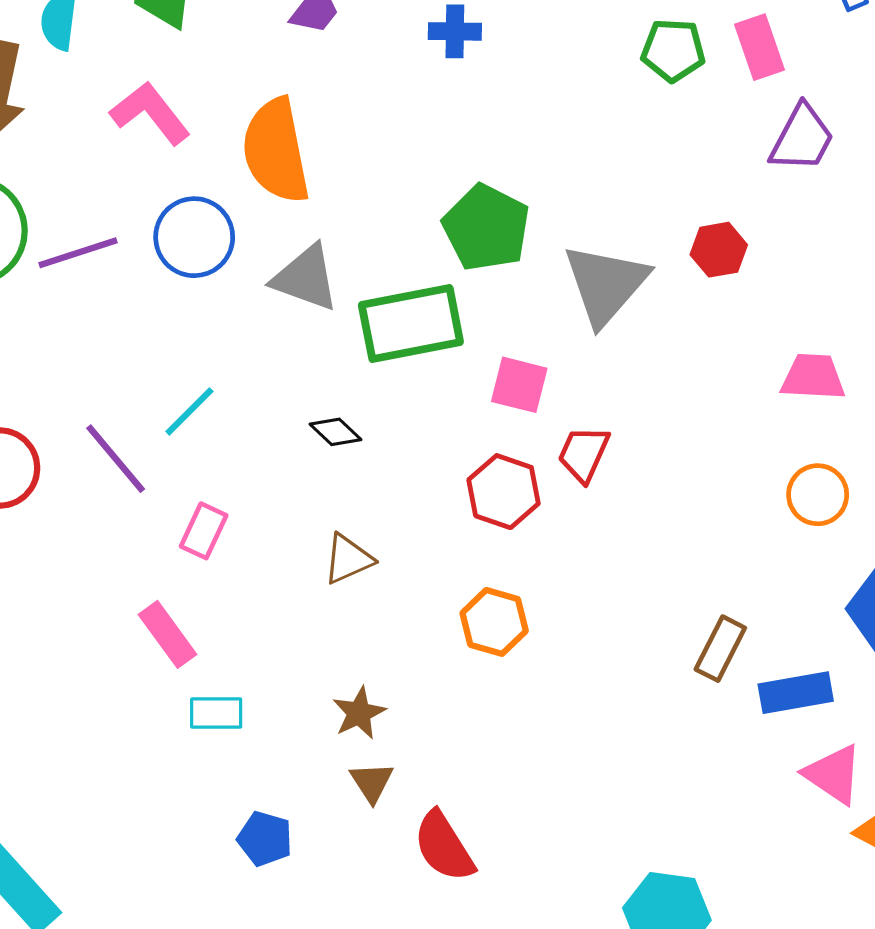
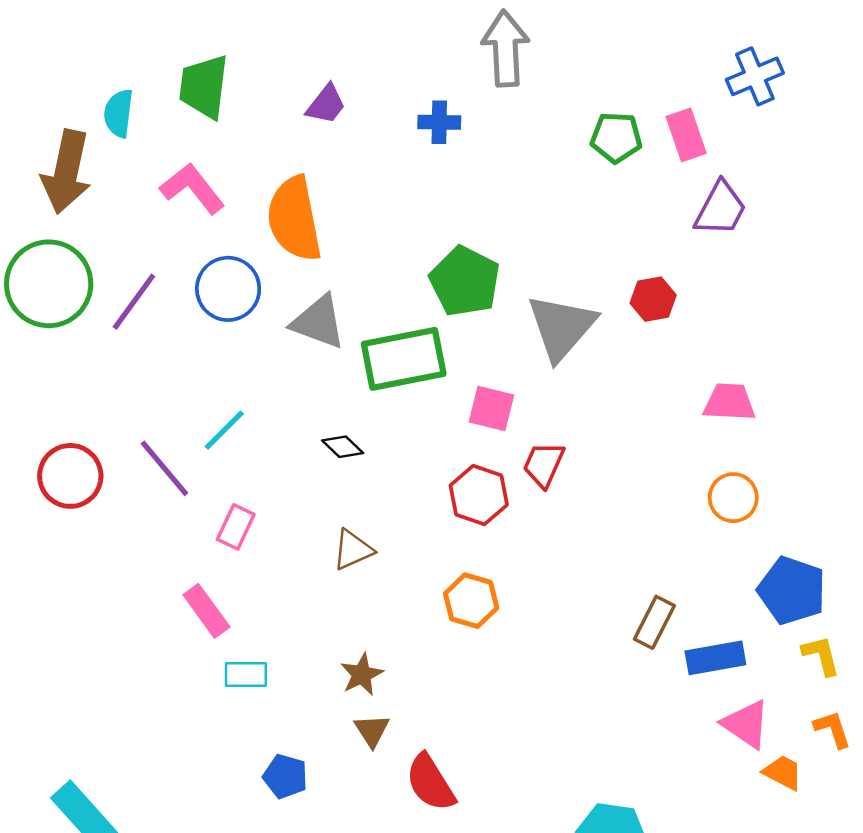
purple line: (78, 253) -> (134, 302), turned -36

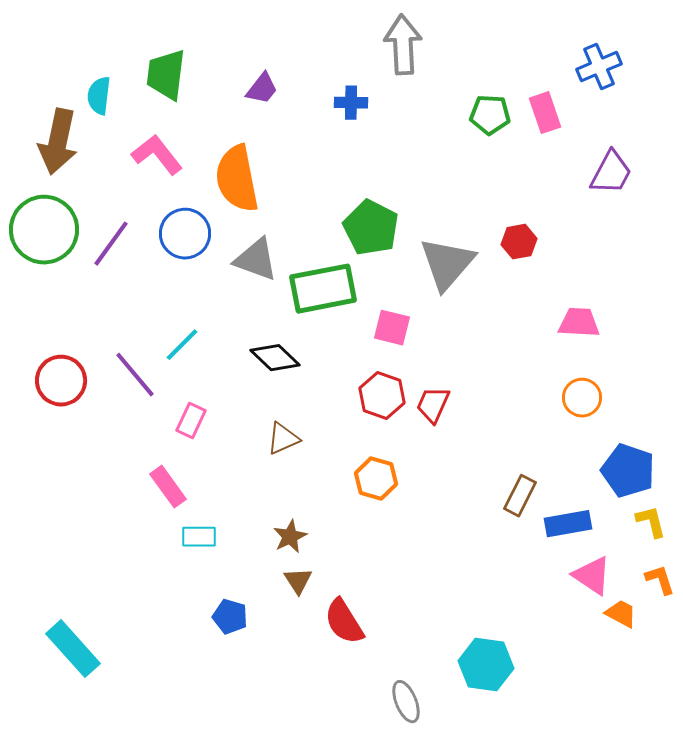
purple trapezoid: (721, 209) -> (611, 173), moved
black diamond: (343, 447) -> (275, 358), size x1.5
red trapezoid: (544, 464) -> (433, 405), moved

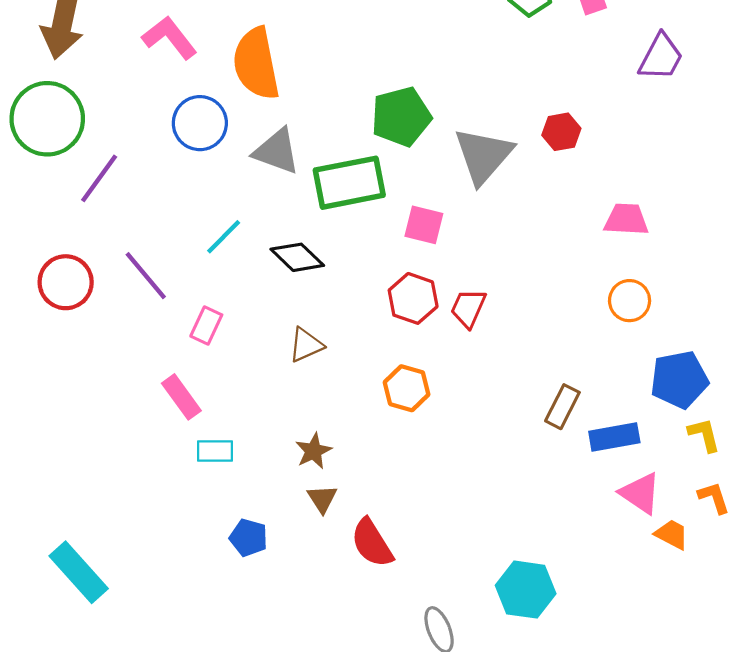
green pentagon: (371, 228) -> (401, 117), turned 30
purple line: (111, 244) -> (99, 178), moved
cyan line: (182, 345) -> (224, 237), moved
blue pentagon: (628, 471) -> (679, 380), turned -30

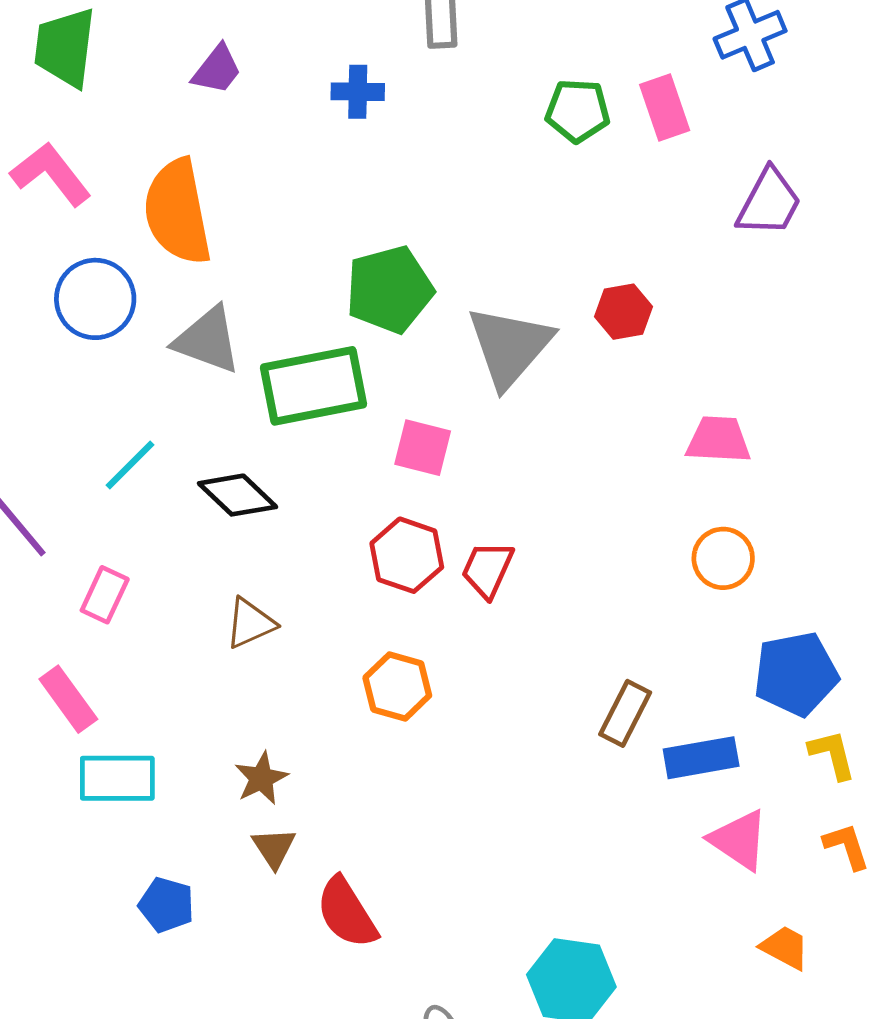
cyan rectangle: (215, 451) -> (117, 778), size x1.4
orange trapezoid: (672, 534) -> (785, 948), moved

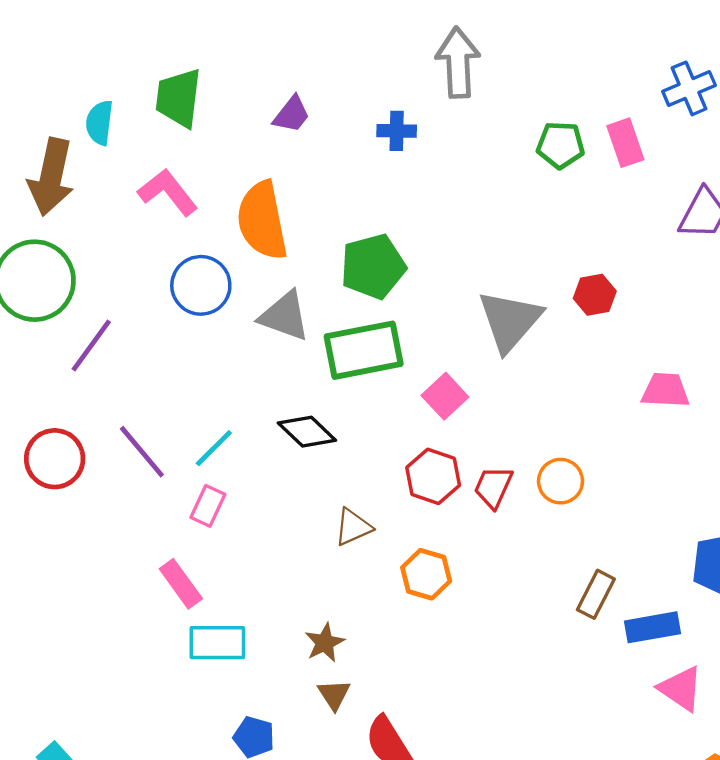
green pentagon: (389, 289) -> (373, 267), moved
pink square: (423, 448) -> (445, 396), turned 33
cyan line: (130, 465) -> (214, 448), moved
orange circle: (723, 558) -> (561, 481), moved
brown triangle: (250, 623) -> (353, 527), moved

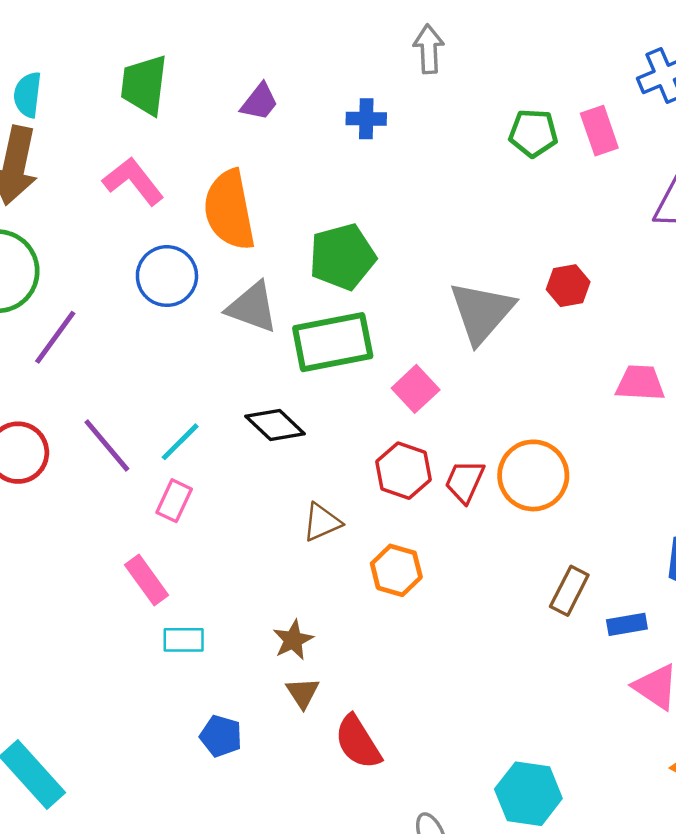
gray arrow: (458, 63) -> (429, 49), size x0.7
cyan semicircle: (99, 123) -> (28, 95), moved
orange circle: (561, 481) -> (533, 475), size x1.5
blue rectangle: (652, 627) -> (627, 624), size x0.7
cyan rectangle: (217, 643) -> (184, 640), size x0.7

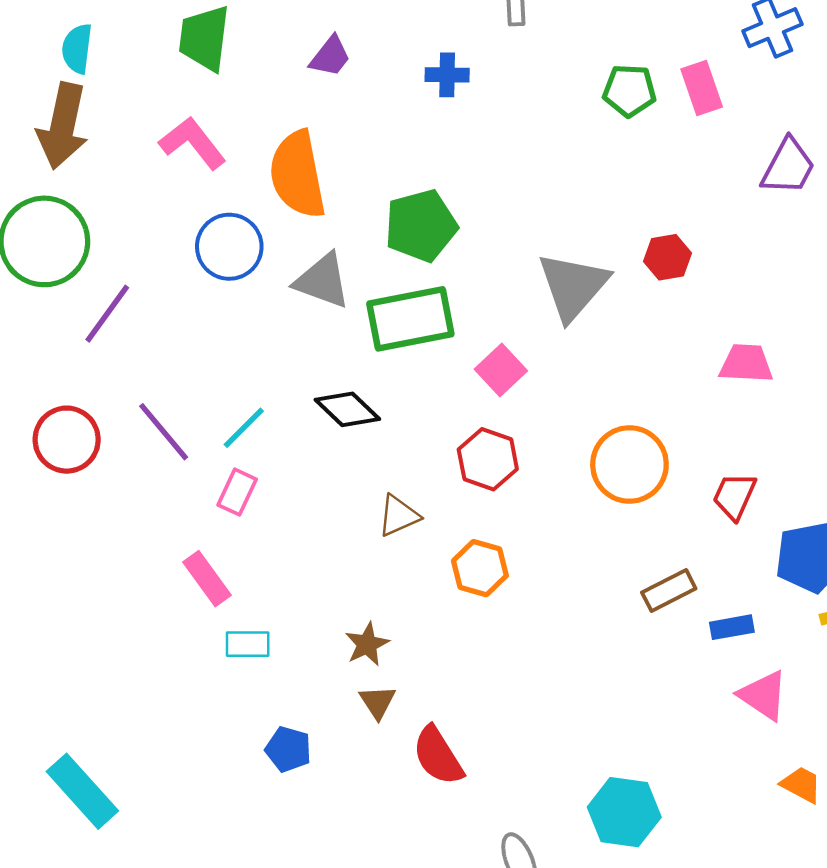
red trapezoid: (465, 481) -> (734, 496), moved
brown rectangle: (569, 591) -> (669, 590), turned 36

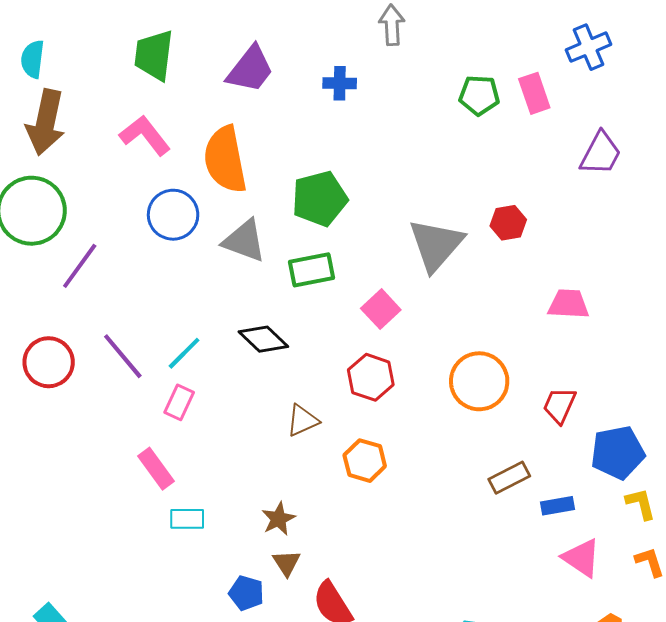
cyan semicircle: (77, 49) -> (33, 59), moved
purple trapezoid: (330, 56) -> (250, 69), size x1.5
green rectangle: (410, 319) -> (312, 270), size x0.7
blue pentagon: (288, 749) -> (246, 593), moved

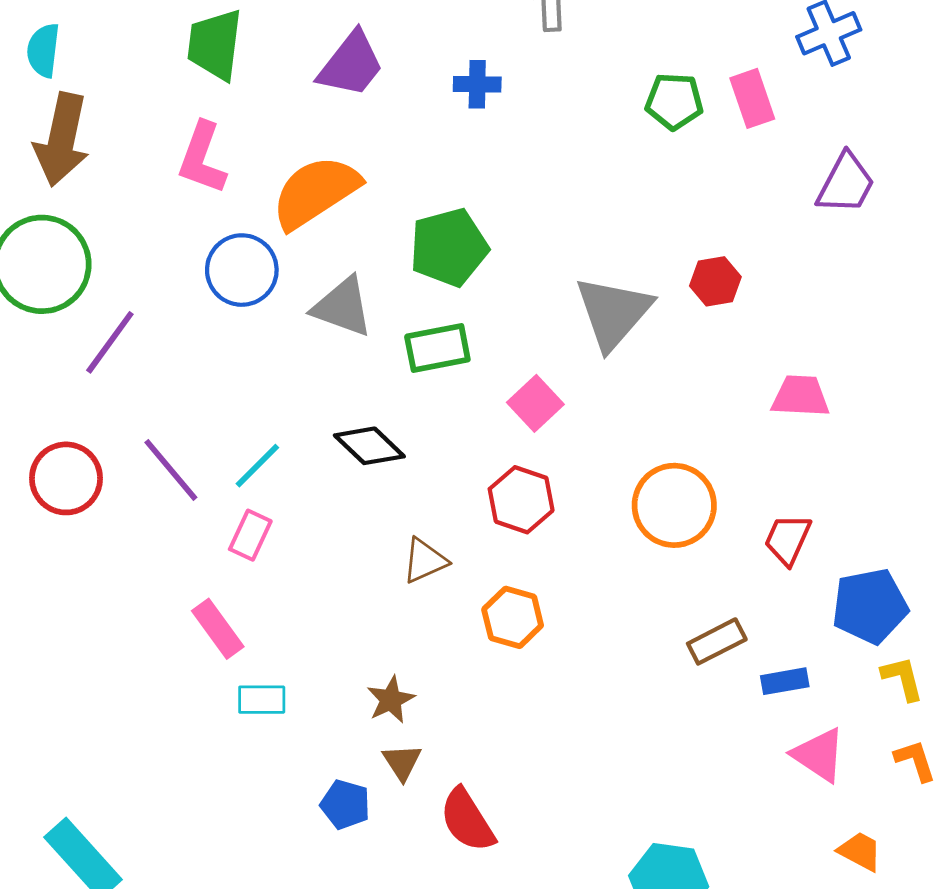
pink L-shape: (145, 135) -> (202, 158), turned -122
orange semicircle: (225, 159) -> (316, 192), turned 68

